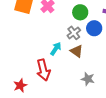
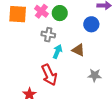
green circle: (80, 12) -> (60, 13), moved
gray cross: (74, 33) -> (48, 35), moved, turned -32

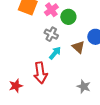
brown triangle: (78, 50) -> (78, 47), moved

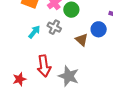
cyan arrow: (55, 53) -> (34, 32), moved
gray star: (84, 86) -> (69, 76), moved, size x1.5

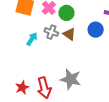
brown triangle: (82, 40) -> (69, 34), moved
red arrow: (44, 66) -> (44, 88), moved

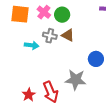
blue circle: (96, 30) -> (96, 59), moved
cyan arrow: (32, 39) -> (32, 45), turned 72

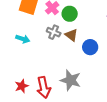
cyan arrow: (32, 45) -> (23, 39), moved
blue circle: (96, 59) -> (90, 47), moved

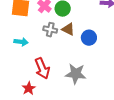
red arrow: (44, 87) -> (42, 68), moved

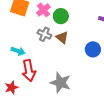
blue circle: (89, 38) -> (93, 49), moved
cyan arrow: (21, 42) -> (18, 51), moved

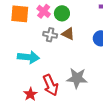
cyan arrow: (18, 51) -> (28, 57), size x1.5
red arrow: (29, 71) -> (51, 85), moved

